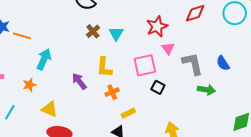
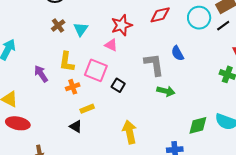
pink triangle: (168, 48) -> (111, 45), moved, turned -32
blue semicircle: (223, 63) -> (178, 53), moved
pink square: (145, 65) -> (96, 70), moved, turned 30

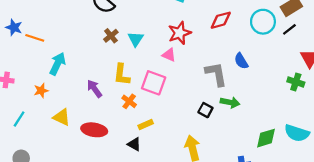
black square: (118, 85) -> (205, 110), moved
orange cross: (73, 87) -> (129, 101), turned -32
red ellipse: (18, 123) -> (94, 130), moved

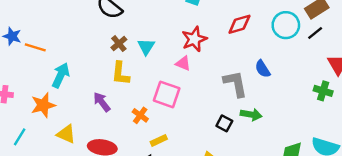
yellow L-shape: (122, 75) -> (120, 73), moved
orange star: (41, 91) -> (43, 105), size x1.5

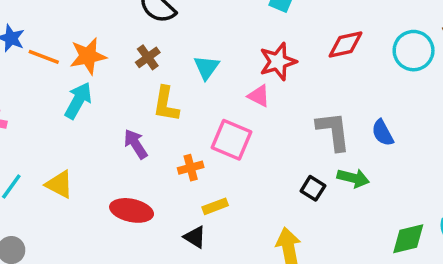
brown cross: (119, 44) -> (148, 57), moved
blue semicircle: (263, 69) -> (383, 133), moved
orange star: (43, 105) -> (88, 56), moved
orange cross: (140, 115) -> (191, 168), turned 35
yellow triangle: (66, 134) -> (59, 184), moved

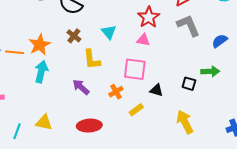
gray L-shape: (333, 131) -> (188, 25), moved
blue semicircle: (383, 133) -> (220, 41), turned 98
black triangle: (195, 237) -> (156, 90), moved

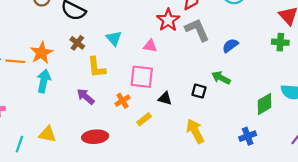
red star: (149, 17) -> (168, 20), moved
green arrow: (210, 71) -> (221, 78), turned -150

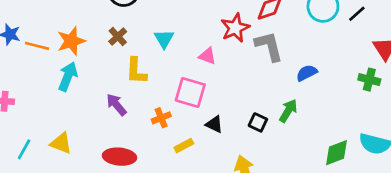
green arrow: (221, 78) -> (288, 111), turned 84

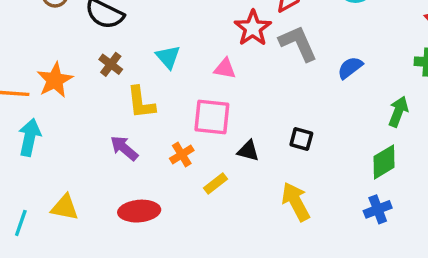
cyan arrow: (68, 76) -> (30, 137), moved
green arrow: (288, 111) -> (398, 112), moved
green diamond: (337, 153) -> (384, 162), moved

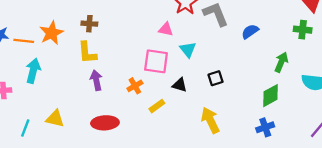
cyan triangle: (168, 57) -> (188, 49), moved
brown cross: (111, 64) -> (89, 24), turned -35
yellow L-shape: (141, 103) -> (87, 53), moved
black square: (301, 139) -> (216, 78), turned -35
purple arrow: (124, 148) -> (96, 80), turned 36

